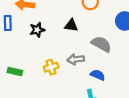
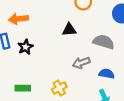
black star: (37, 30) -> (26, 47), moved
yellow cross: (51, 67) -> (59, 88), moved

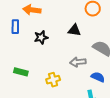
black star: (26, 47) -> (41, 37), moved

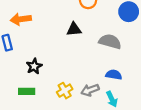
black star: (41, 37) -> (34, 66), moved
gray arrow: (78, 62) -> (90, 90), moved

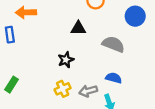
black star: (34, 66) -> (66, 60), moved
green rectangle: (27, 91) -> (11, 85), moved, turned -63

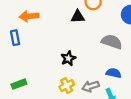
black triangle: (78, 28) -> (78, 17), moved
green rectangle: (11, 85) -> (19, 84), turned 40

